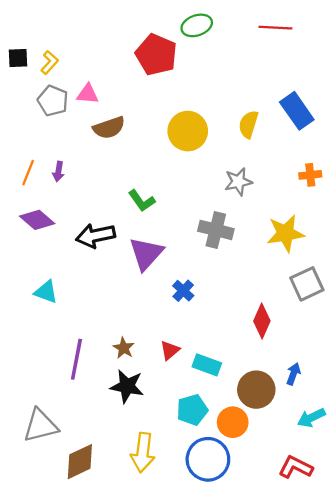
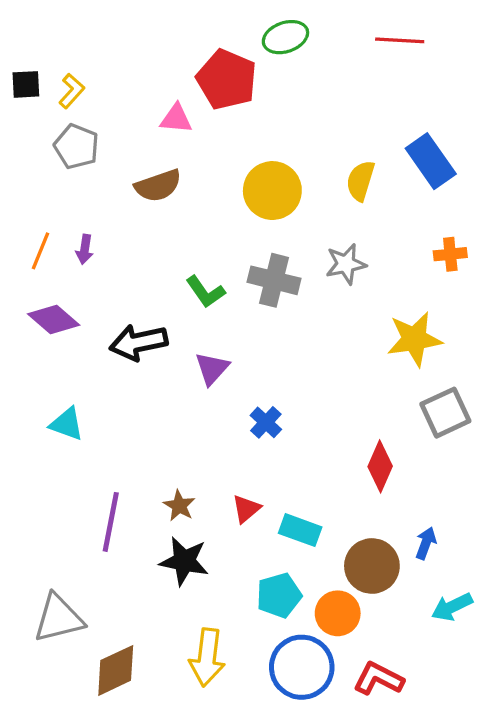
pink triangle: (88, 94) -> (176, 119), moved
gray cross: (216, 230) -> (274, 280), moved
purple triangle: (146, 254) -> (212, 368), size x0.7
red L-shape: (296, 467) -> (378, 679), moved

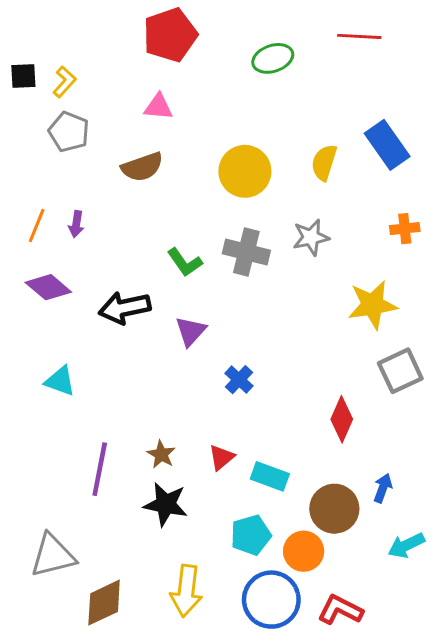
green ellipse: (285, 37) -> (273, 58), moved
red pentagon: (227, 80) -> (170, 35), moved, turned 30

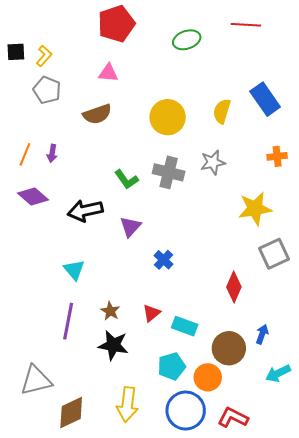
cyan triangle: (60, 381) -> (74, 270), moved, turned 30

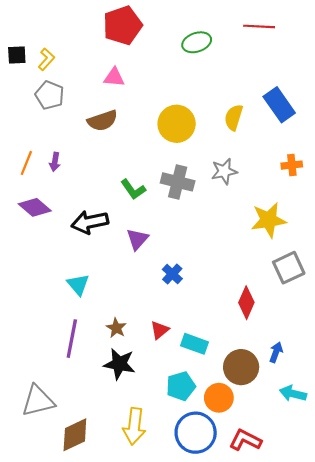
cyan arrow: (278, 373) -> (293, 394), turned 40

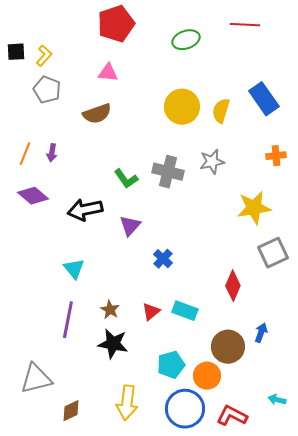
yellow circle: (177, 124) -> (182, 107), moved
cyan rectangle: (195, 344) -> (185, 311), moved
cyan arrow: (293, 394) -> (277, 400), moved, size x0.7
brown diamond: (75, 435) -> (71, 411), size x0.7

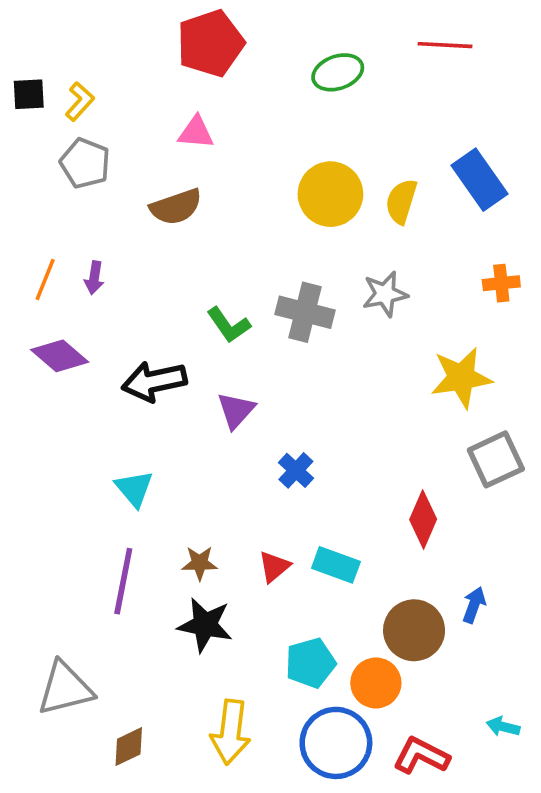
brown star: (110, 310) -> (200, 563), turned -30

